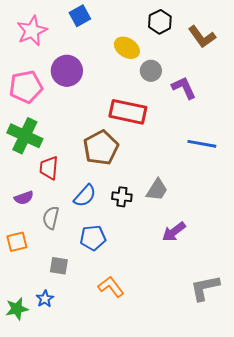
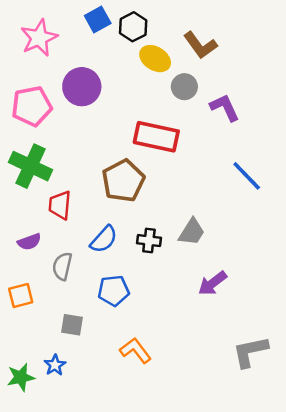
black hexagon: (160, 22) -> (133, 27), moved
brown L-shape: (202, 37) -> (200, 45), moved
blue line: (202, 144) -> (247, 176), turned 36

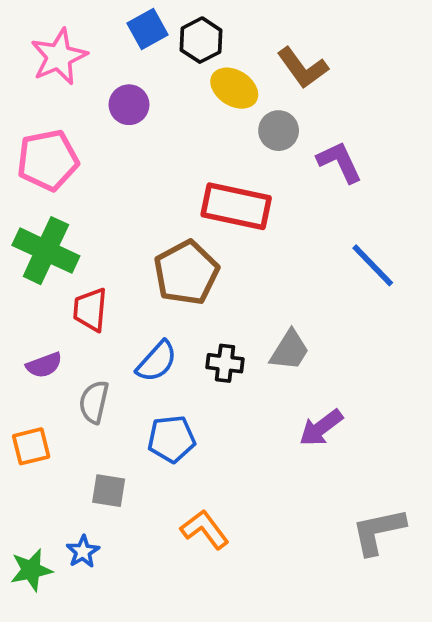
purple circle: (82, 87) -> (129, 105), moved, size x0.7

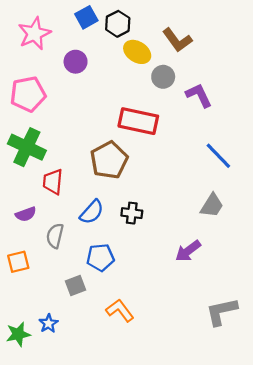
gray trapezoid: (290, 350) -> (212, 206), moved
gray square: (109, 491) -> (76, 286), moved, turned -30

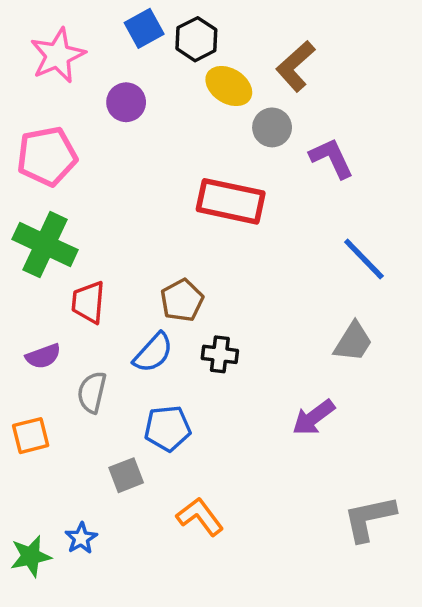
brown L-shape: (177, 40) -> (295, 66), turned 84
brown pentagon: (109, 160) -> (182, 300), moved, size x0.7

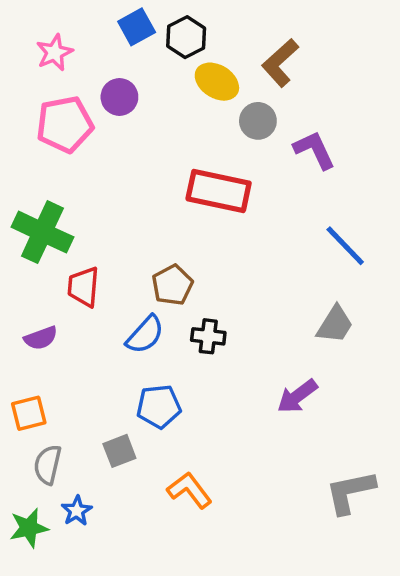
pink star: (58, 55) -> (54, 53), size x0.7
pink pentagon: (47, 156) -> (65, 124), moved
gray semicircle: (92, 392) -> (48, 465), moved

